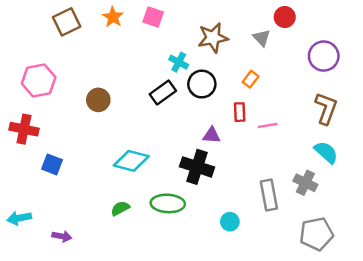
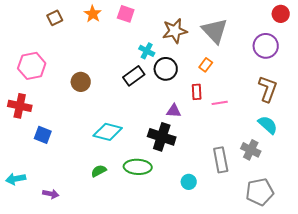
red circle: (285, 17) -> (281, 14), moved
brown square: (67, 22) -> (55, 18), size x0.7
gray triangle: (262, 38) -> (215, 31), size x1.8

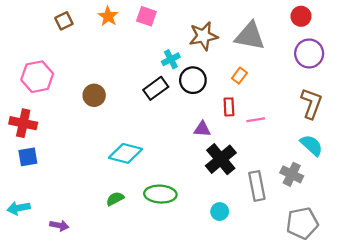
red circle: (281, 14) -> (301, 16), moved
gray triangle: (215, 31) -> (250, 36), turned -36
cyan cross: (147, 51) -> (171, 59), turned 35
blue square: (43, 135) -> (28, 157), moved, turned -30
black cross: (162, 137) -> (221, 159), moved, turned 32

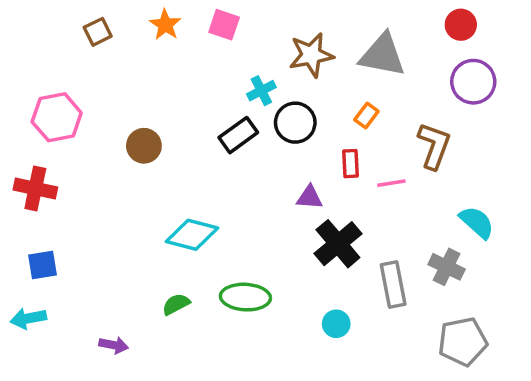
brown L-shape: (311, 103) -> (434, 146), moved
blue square: (28, 157) -> (42, 265), moved
purple arrow: (59, 225) -> (114, 345), moved

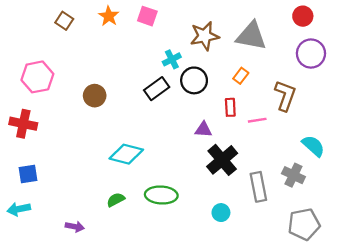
brown square: (98, 32) -> (64, 21), turned -30

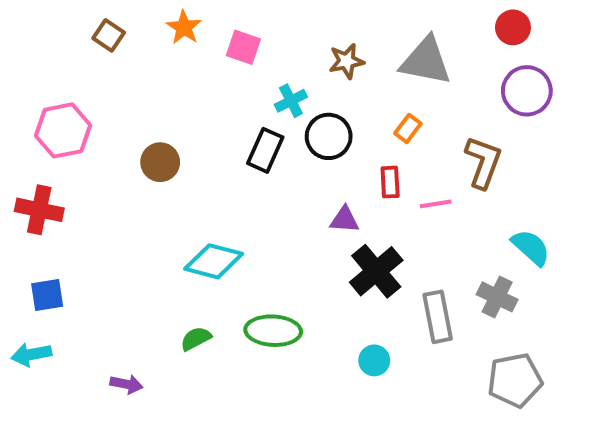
pink square: (147, 16) -> (243, 47), moved
brown star: (205, 36) -> (346, 61), size x0.7
black rectangle: (157, 89) -> (265, 150), turned -30

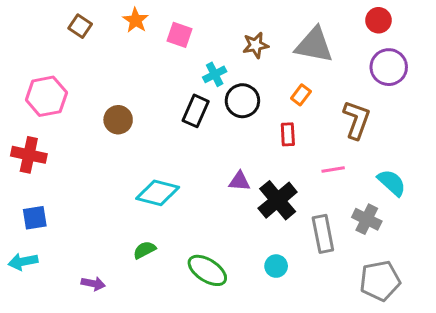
pink line: (436, 204) -> (333, 169), moved
purple triangle: (344, 220) -> (240, 181), moved
green ellipse: (273, 331) -> (207, 270), moved, turned 30

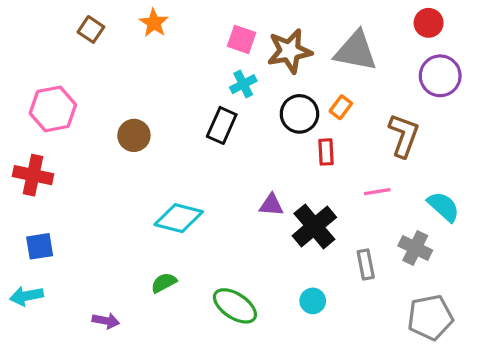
pink square: (180, 35) -> (242, 39), moved
brown star: (256, 45) -> (290, 51), size x1.5
black circle: (242, 101) -> (299, 114), moved
gray rectangle: (323, 234) -> (366, 265), size x0.7

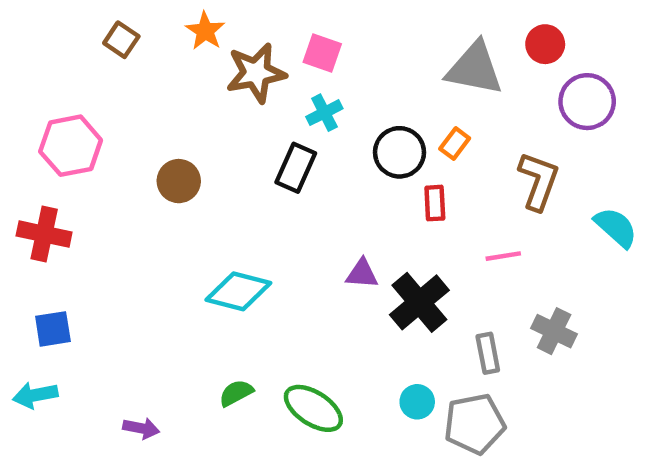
red circle: (429, 23) -> (545, 44), moved
brown star: (290, 51) -> (256, 73), moved
cyan semicircle: (443, 207) -> (616, 227), moved
green semicircle: (164, 283) -> (236, 393), moved
gray pentagon: (430, 317) -> (475, 424), moved

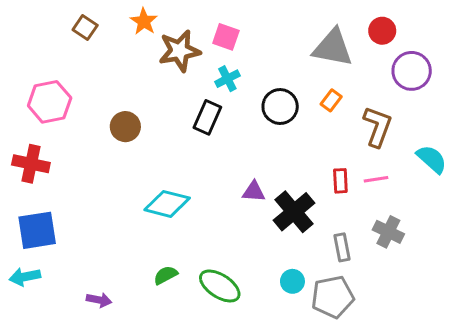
orange rectangle: (455, 143) -> (331, 100), moved
red rectangle: (435, 203) -> (340, 181), moved
pink line: (503, 256) -> (376, 179), moved
blue square: (53, 329) -> (37, 230), size x1.5

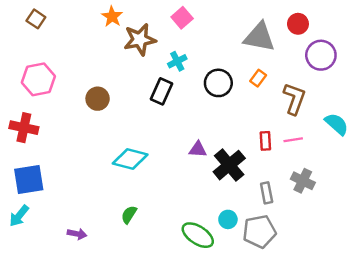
brown square: (85, 28) -> (36, 19), moved
pink square: (226, 37) -> (182, 18), moved, turned 30
green semicircle: (166, 275) -> (129, 215), turned -30
cyan arrow: (25, 277) -> (19, 216), turned -40
green ellipse: (220, 286) -> (198, 235), moved

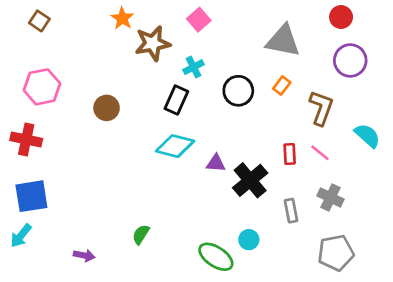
red circle: (298, 24) -> (341, 17), moved
pink line: (293, 140) -> (320, 153), turned 48
cyan diamond: (130, 159) -> (175, 146), moved
gray pentagon: (259, 231) -> (336, 253), moved

